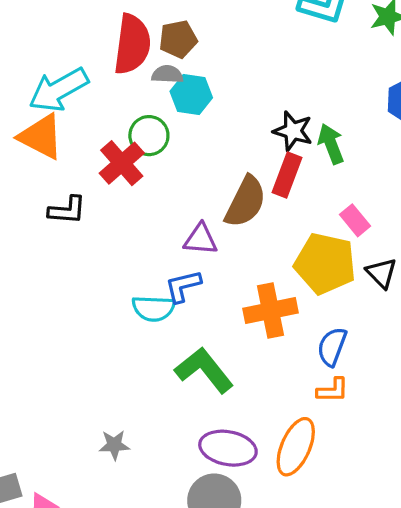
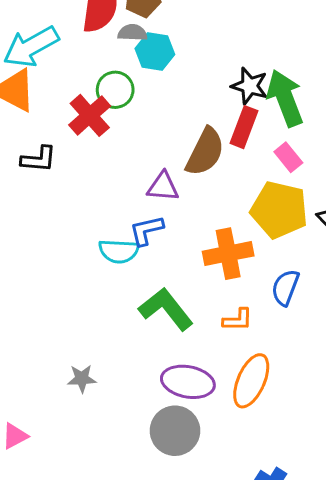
green arrow: (331, 144) -> (285, 98), size x1.5
pink rectangle: (355, 220) -> (288, 157), moved
orange L-shape: (333, 390) -> (238, 320), moved

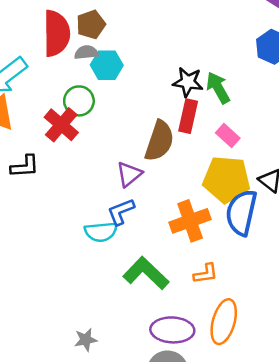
green arrow: (285, 98) -> (218, 88), size x0.7
purple triangle: (163, 187) -> (129, 174), turned -36
blue semicircle: (285, 287) -> (241, 213), moved, size x1.5

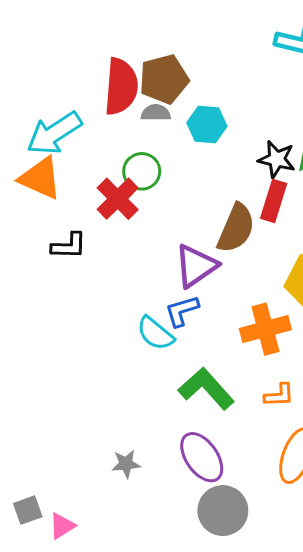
brown pentagon: (91, 25) -> (164, 79), size x1.4
cyan hexagon: (107, 65) -> (207, 124), moved
purple triangle: (129, 174) -> (196, 266), size x1.4
cyan semicircle: (101, 232) -> (155, 333), turned 40
purple ellipse: (172, 330) -> (202, 457), moved, turned 48

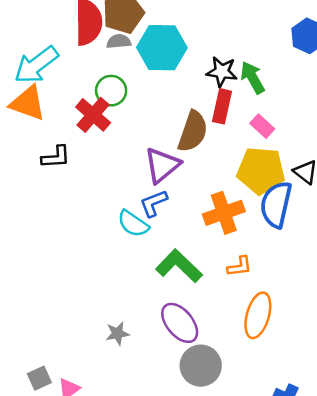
cyan hexagon: (207, 124) -> (162, 48), size x1.5

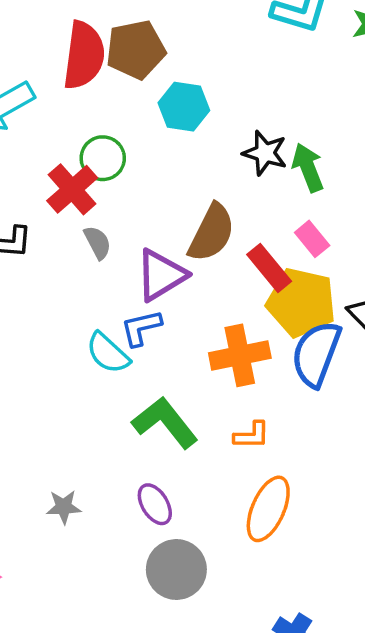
gray semicircle: (119, 41) -> (98, 243), moved, turned 60
cyan hexagon: (162, 48) -> (184, 107), size x0.7
red rectangle: (222, 106) -> (269, 268), moved, turned -60
purple ellipse: (180, 323) -> (155, 504), size x0.7

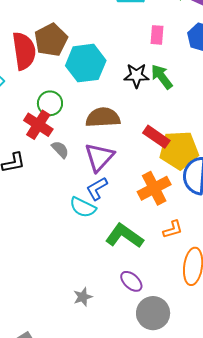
cyan hexagon: (184, 107) -> (86, 63), size x1.4
brown semicircle: (212, 233) -> (103, 118), moved, turned -104
pink rectangle: (312, 239) -> (157, 35), moved, turned 60

